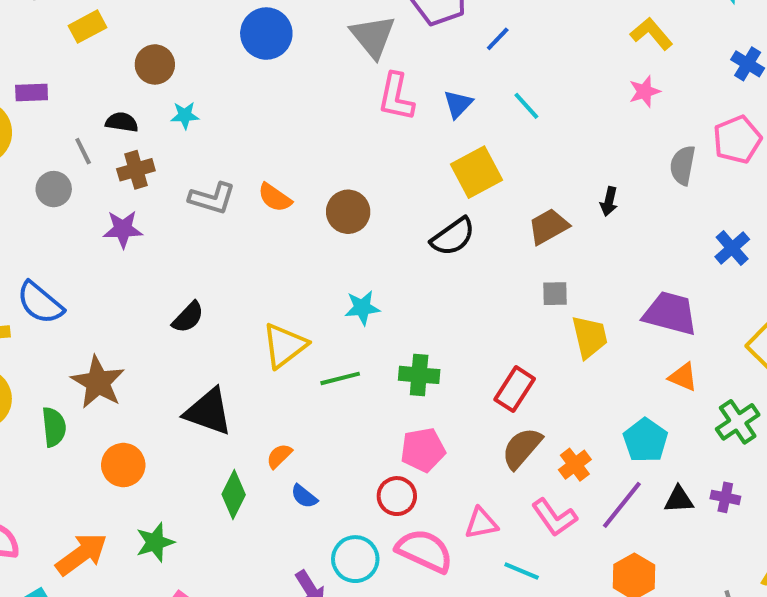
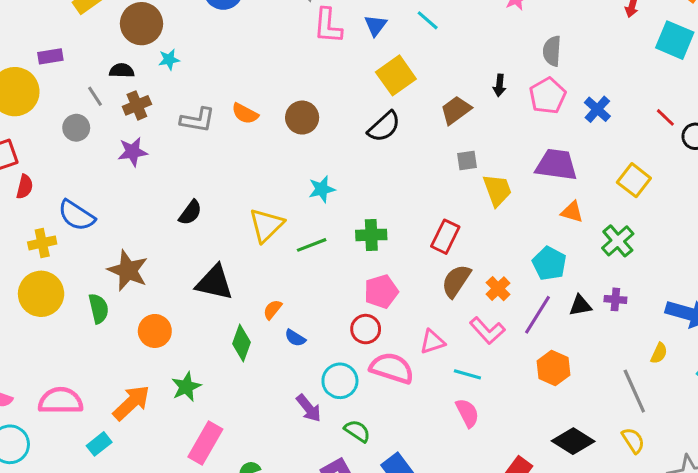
brown circle: (155, 64) -> (141, 24), size x1.4
pink pentagon: (737, 140) -> (548, 96), moved

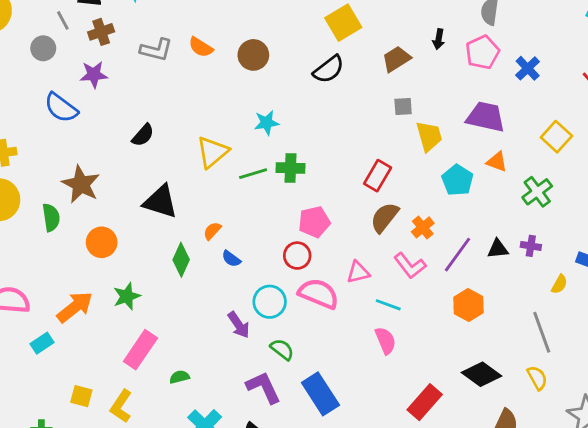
blue semicircle: (76, 215) -> (61, 108), moved
green cross: (371, 235) -> (291, 168), moved
cyan pentagon: (549, 263) -> (457, 180), moved
yellow semicircle: (659, 353) -> (559, 284), moved

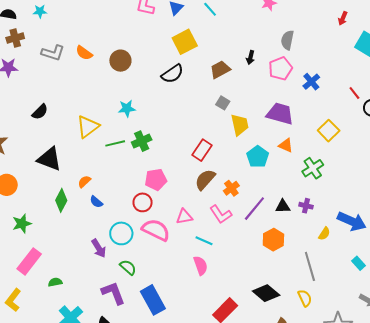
gray square: (403, 106) -> (223, 103), turned 32
green cross: (291, 168) -> (142, 141), turned -30
orange hexagon: (468, 305) -> (273, 240), moved

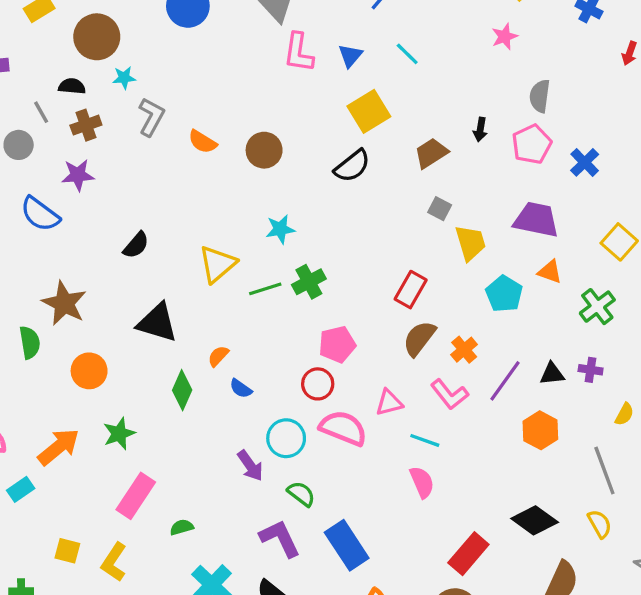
gray L-shape: (53, 53) -> (151, 117), moved, turned -75

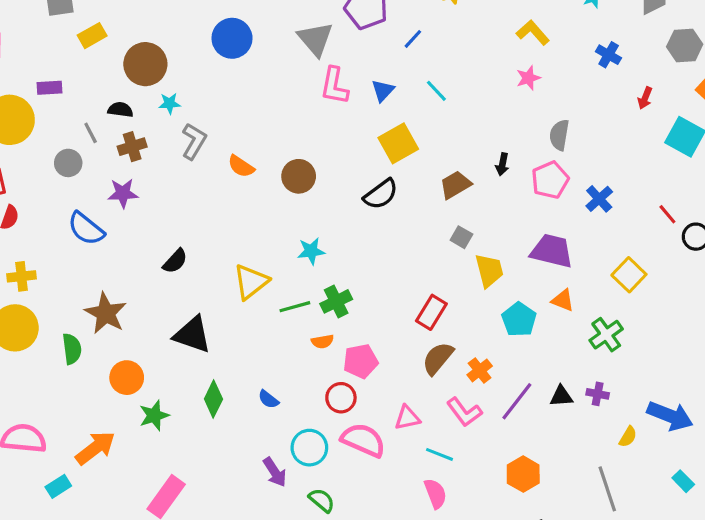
orange semicircle: (218, 356) -> (323, 341), moved, turned -145
orange hexagon: (540, 430) -> (523, 474), moved
green star: (119, 434) -> (154, 416), moved

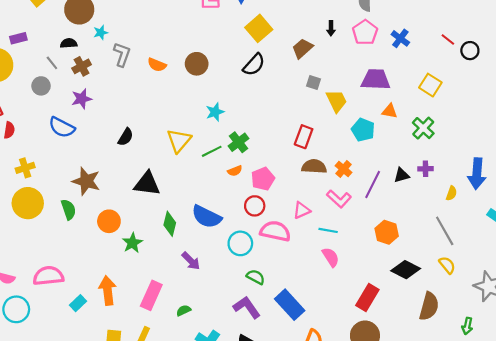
brown semicircle: (438, 358) -> (314, 167), turned 65
blue semicircle: (268, 399) -> (207, 217), size x2.0
blue arrow: (670, 416) -> (477, 174), turned 84
orange arrow: (95, 448) -> (108, 291), moved, turned -48
purple arrow: (275, 472) -> (191, 261), moved

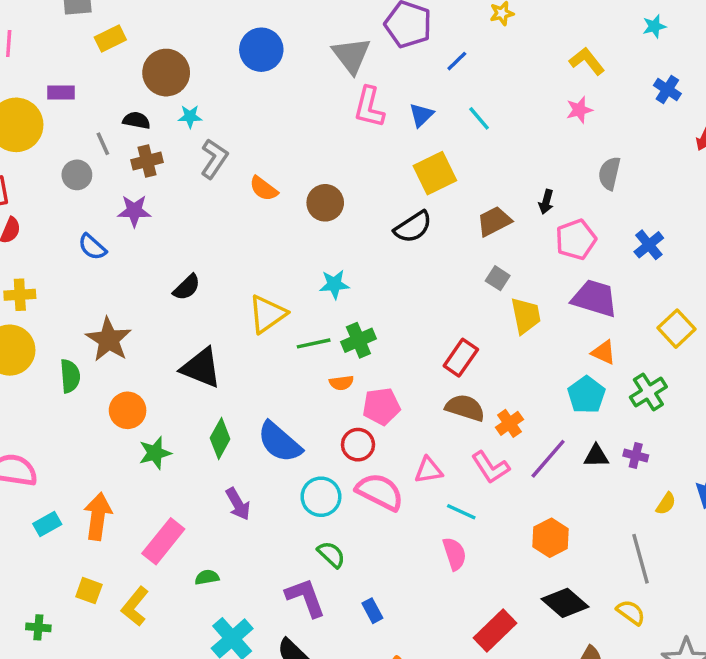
pink pentagon: (365, 32) -> (576, 240), moved
blue semicircle: (62, 127) -> (92, 247), size x0.7
cyan pentagon: (363, 130) -> (586, 395), moved
yellow semicircle: (447, 265) -> (631, 612), turned -30
blue rectangle: (290, 305) -> (372, 611), size x0.5

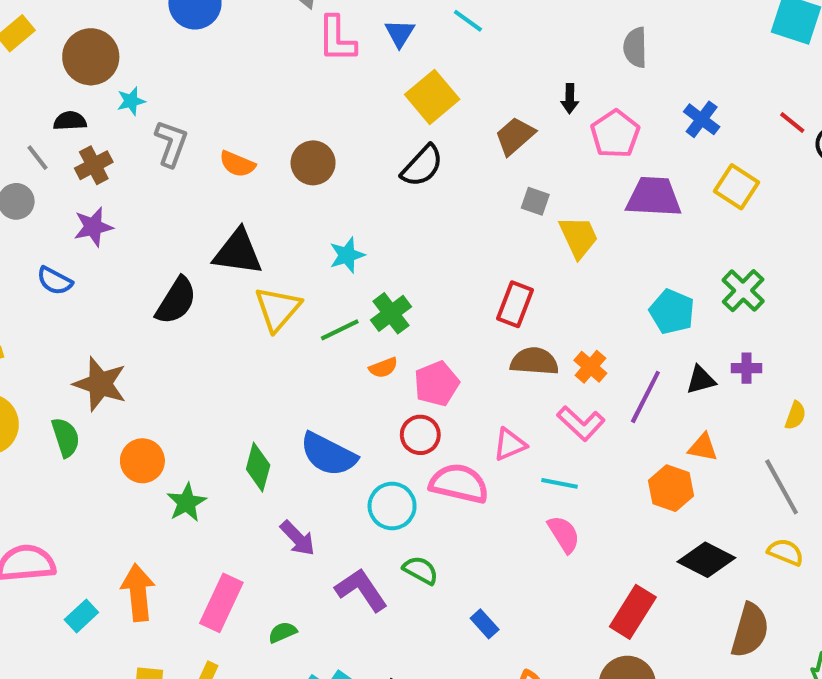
black semicircle: (187, 287) -> (176, 301), size x1.4
yellow square: (677, 329) -> (737, 187), moved
orange triangle: (603, 352) -> (703, 447), moved
black triangle: (201, 368) -> (238, 252), moved
purple L-shape: (306, 598) -> (361, 590), moved

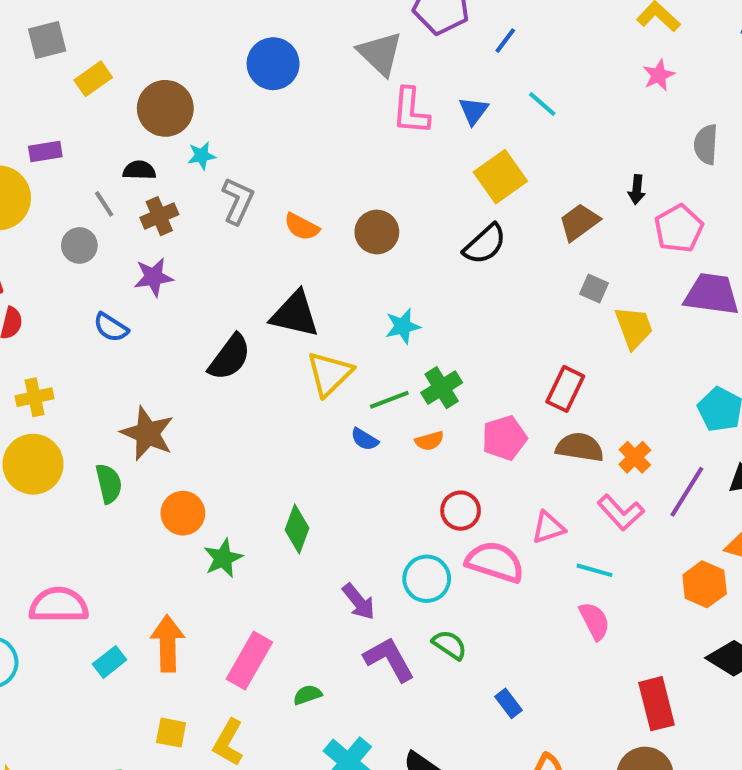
pink pentagon: (437, 384) -> (504, 438), moved
blue semicircle: (328, 454) -> (365, 439), moved, size x0.5
purple arrow: (298, 538) -> (359, 602), moved
red rectangle: (633, 612) -> (656, 704), turned -51

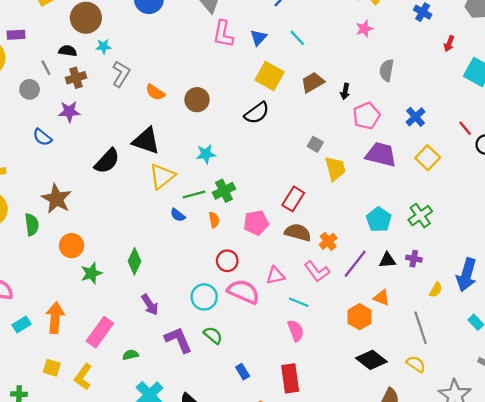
yellow square: (500, 177) -> (270, 76), turned -32
brown trapezoid: (579, 222) -> (313, 82), moved
orange semicircle: (429, 441) -> (214, 220), turned -91
purple arrow: (359, 602) -> (150, 305), moved
red rectangle: (656, 704) -> (290, 378), moved

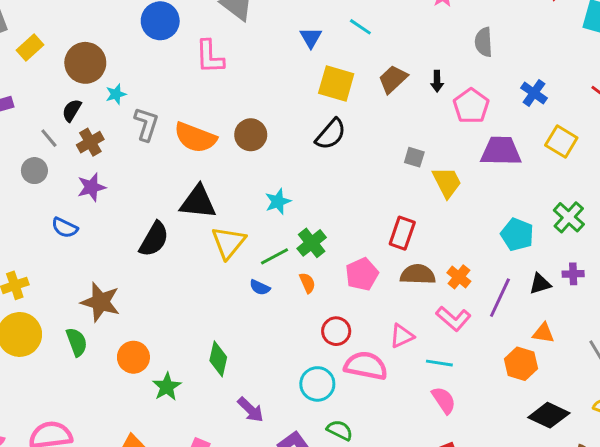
pink L-shape: (223, 34) -> (210, 57), moved
black semicircle: (68, 51) -> (72, 110), turned -54
orange semicircle: (155, 92) -> (195, 138), size x1.6

